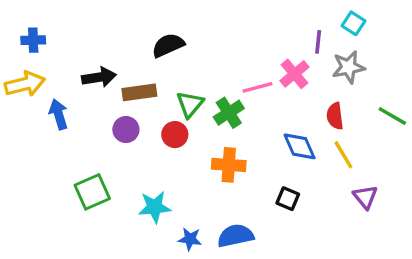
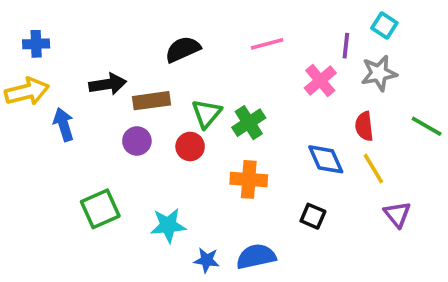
pink line: (257, 87) -> (267, 44), moved

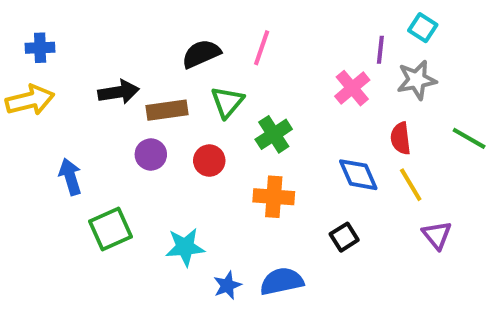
pink line: (267, 44) -> (262, 48), moved, turned -56
green triangle: (207, 114) -> (227, 102), moved
blue arrow: (64, 125) -> (70, 177), moved
black square: (313, 216) -> (344, 237), turned 35
blue star: (207, 260) -> (227, 285), turned -30

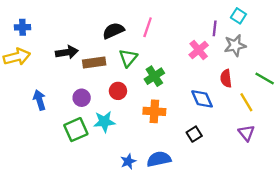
purple circle: (151, 154) -> (82, 98), moved
yellow line: (411, 185) -> (246, 102), moved
green square: (111, 229) -> (76, 130), moved
cyan star: (185, 247) -> (104, 122), moved

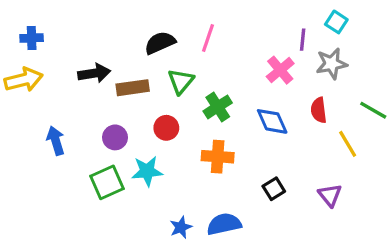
blue diamond: (202, 99) -> (272, 121), moved
purple triangle: (246, 133) -> (330, 195), moved

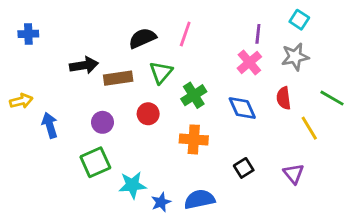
purple line: (303, 40) -> (258, 34), moved
yellow arrow: (24, 80) -> (21, 101), moved, size x0.7
cyan star: (147, 171) -> (132, 185), moved

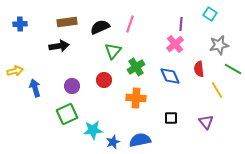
gray star: (295, 57) -> (219, 45), moved
brown rectangle: (118, 78) -> (67, 22), moved
black square: (244, 168) -> (171, 118), turned 32

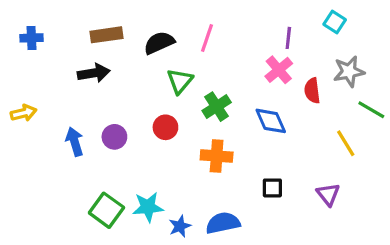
red semicircle: (199, 69) -> (312, 91), moved
blue arrow: (35, 88) -> (75, 142), moved
green square: (67, 114) -> (106, 210), moved, turned -30

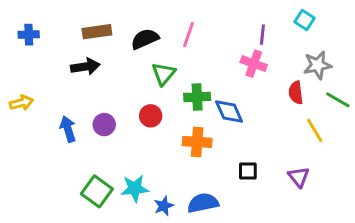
pink cross: (279, 70) -> (254, 64), turned -30
red semicircle: (312, 91) -> (296, 93), moved
green cross: (217, 107) -> (197, 97), turned 30
blue diamond: (271, 121) -> (229, 112), moved

